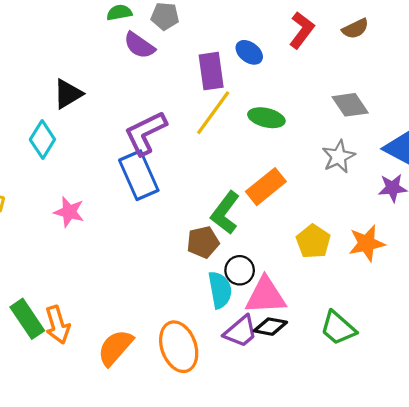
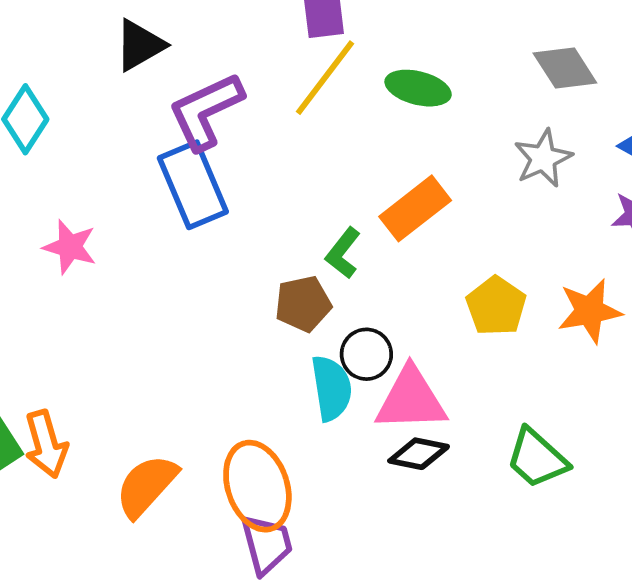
black triangle: (68, 94) -> (140, 45), moved
green L-shape: (225, 213) -> (343, 253), size x0.7
purple trapezoid: (241, 331) -> (267, 544), moved, turned -66

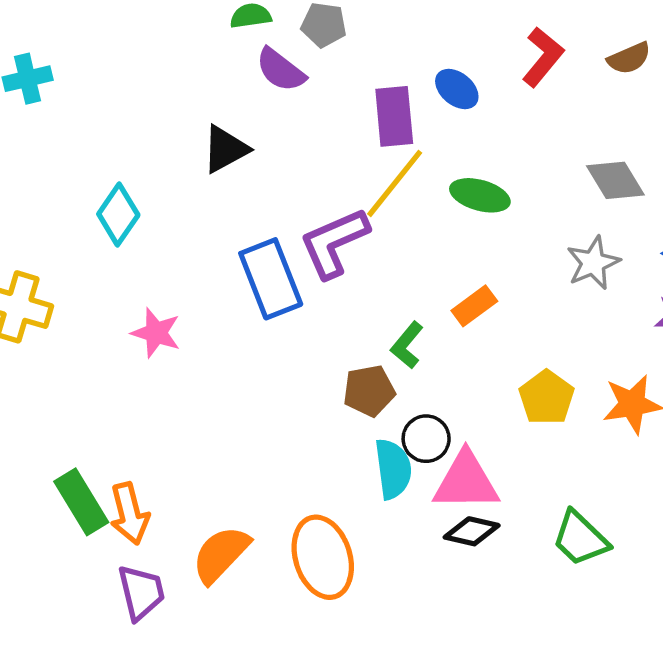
purple L-shape: (206, 111) -> (334, 243), moved
orange rectangle: (415, 208) -> (474, 306), size x0.7
purple trapezoid: (267, 544) -> (141, 592), moved

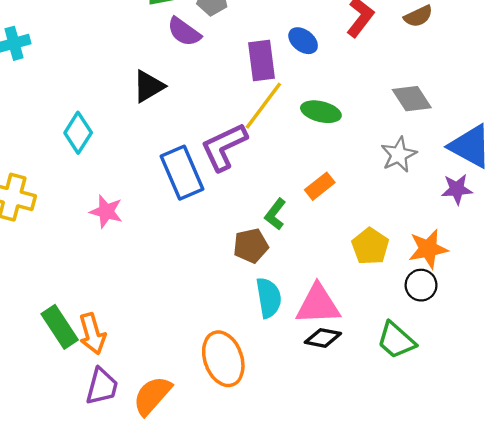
black circle: (426, 439) -> (421, 285), moved
orange semicircle: (221, 554) -> (152, 396), moved
purple trapezoid: (141, 592) -> (102, 386), turned 30

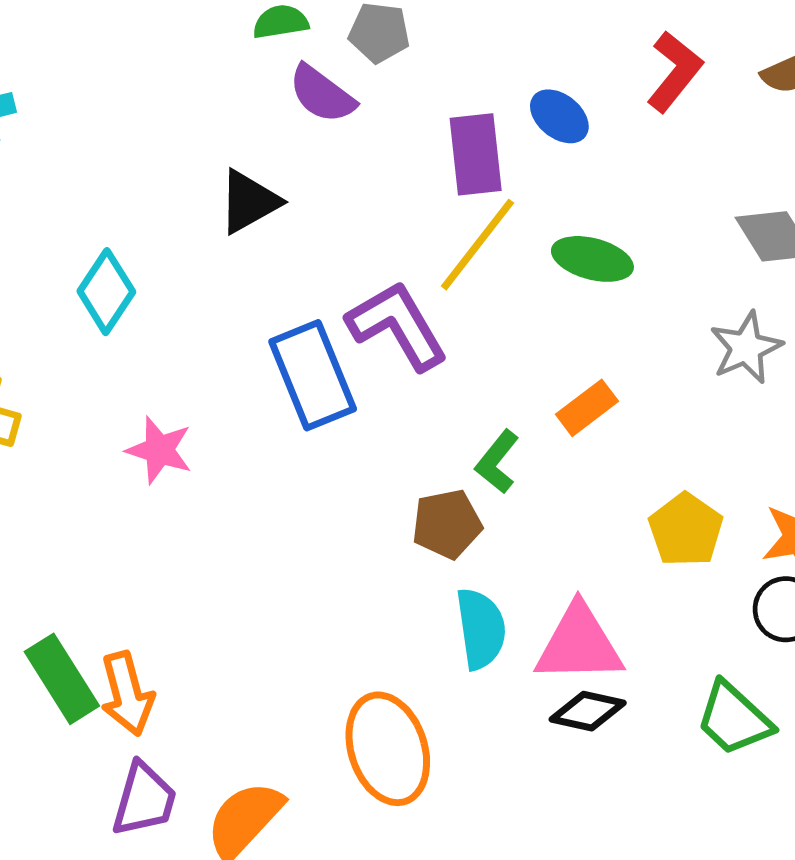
purple L-shape: (224, 147) -> (397, 325), turned 84

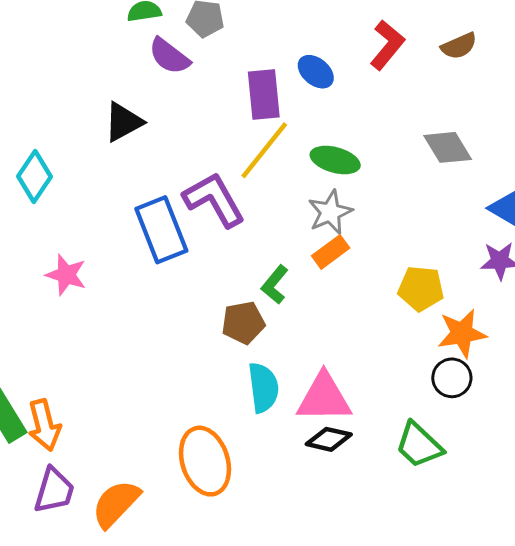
gray star: (746, 348) -> (330, 212), moved
yellow pentagon: (686, 530) -> (421, 288), moved, turned -30

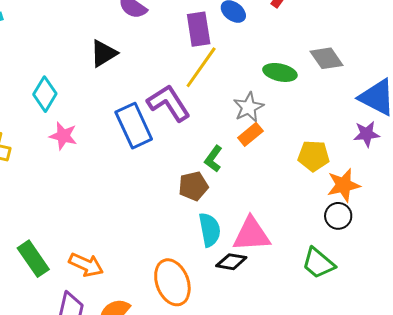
green ellipse: (335, 160) -> (280, 72), moved
pink star: (66, 275) -> (63, 136), moved
orange arrow: (44, 425) -> (86, 265), moved, turned -48
black diamond: (329, 439) -> (231, 262), moved

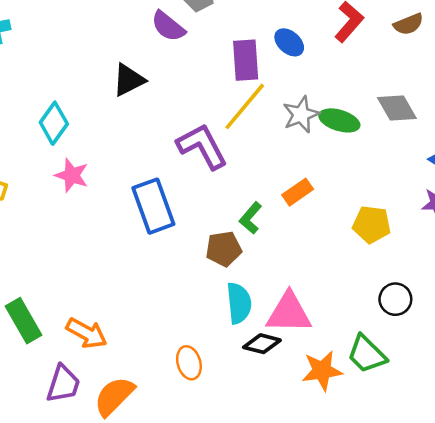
gray star: (249, 107) -> (301, 115), moved
blue rectangle: (134, 126) -> (153, 206), moved
orange star: (343, 185) -> (322, 371), moved
orange ellipse: (172, 282) -> (189, 363), size x0.6

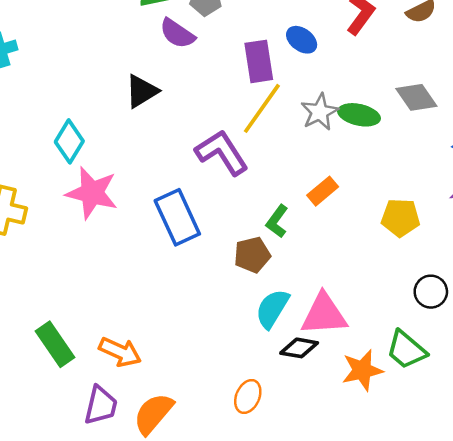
pink star: (72, 175) -> (92, 193), size x1.5
cyan semicircle: (239, 303) -> (272, 309), turned -138
orange ellipse: (189, 363) -> (248, 396), moved, turned 44

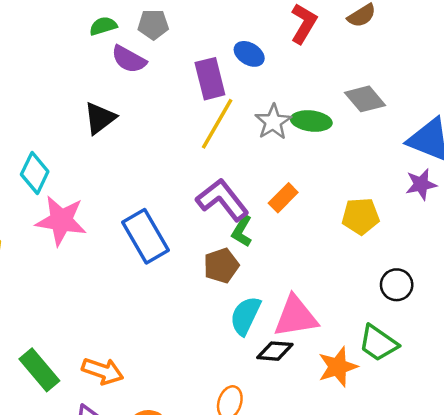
purple L-shape: (222, 152) -> (222, 200), moved

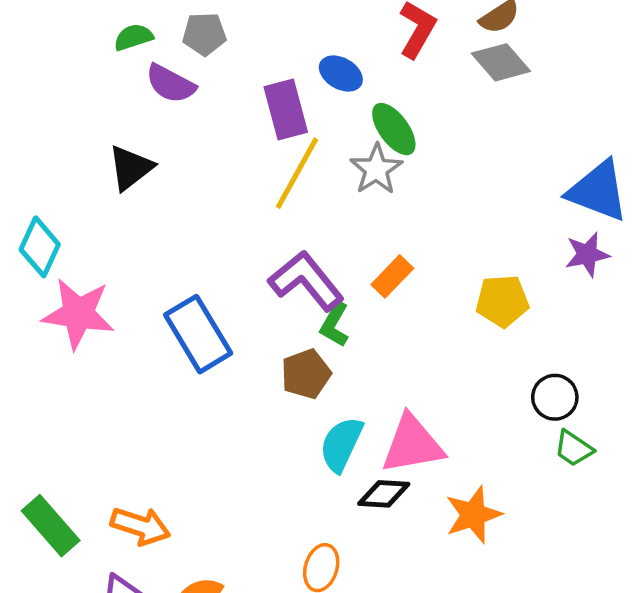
gray diamond: (365, 99) -> (501, 62), moved
green ellipse: (311, 121) -> (394, 129), moved, turned 48
green trapezoid: (378, 343) -> (574, 448), moved, size x0.7

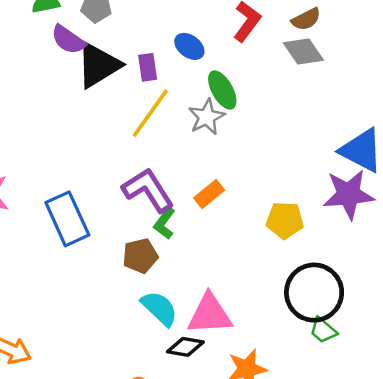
purple rectangle: (286, 110) -> (148, 67), size x0.7
black triangle: (131, 168) -> (98, 65), moved, size x1.4
purple star: (587, 254) -> (349, 194), size x1.6
black circle: (555, 397) -> (314, 293), size x1.8
cyan semicircle: (341, 444) -> (159, 308), turned 102

